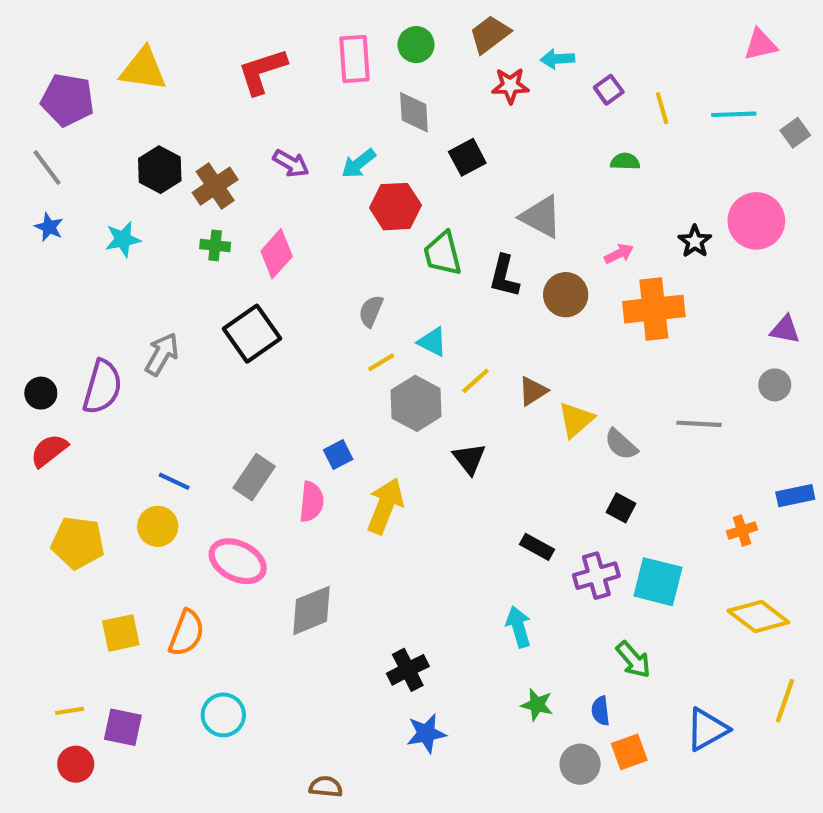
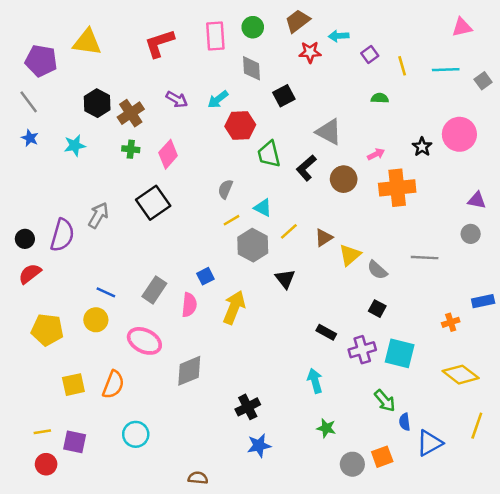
black L-shape: (504, 276) -> (306, 168), turned 35
blue semicircle: (601, 711) -> (405, 422), moved

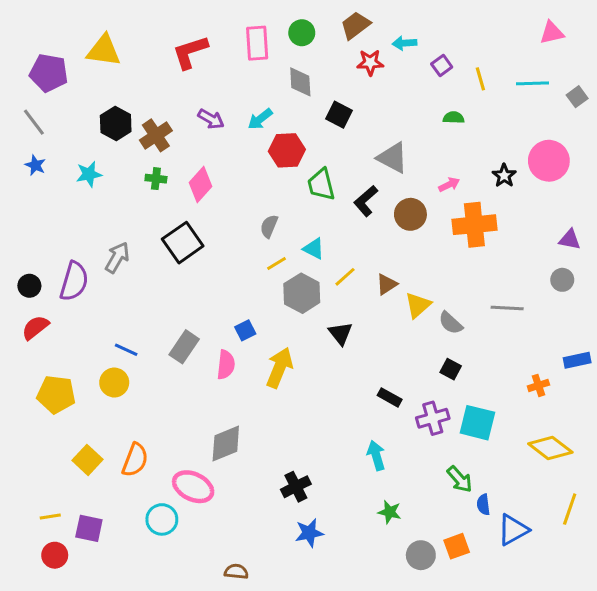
black square: (284, 96) -> (339, 115), turned -35
pink ellipse: (144, 341) -> (193, 487), moved
yellow square: (73, 385) -> (87, 460), turned -35

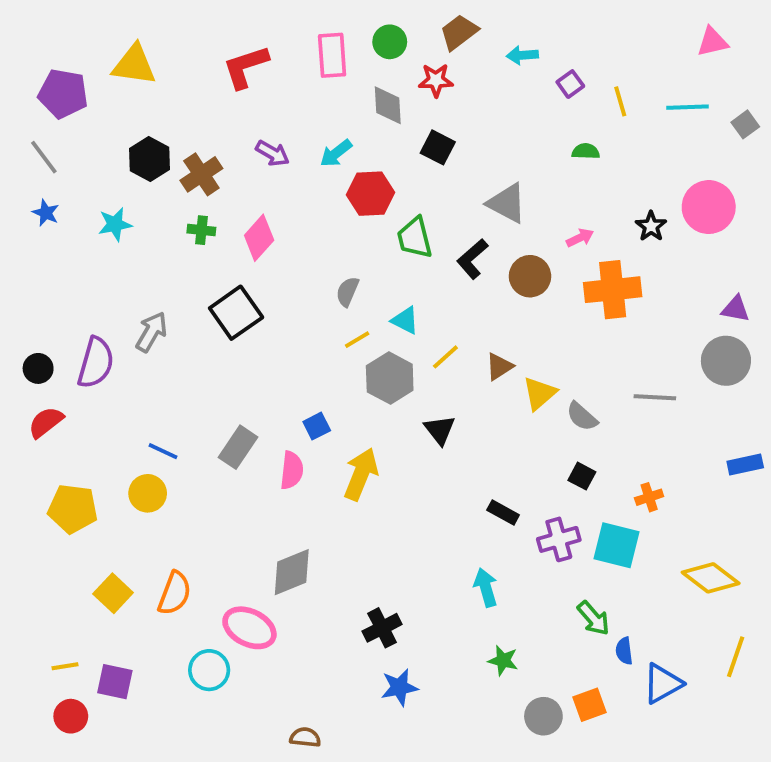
red star: (370, 63) -> (436, 80), moved
gray circle: (562, 280) -> (726, 361), size x1.6
orange cross: (538, 385) -> (649, 497), moved

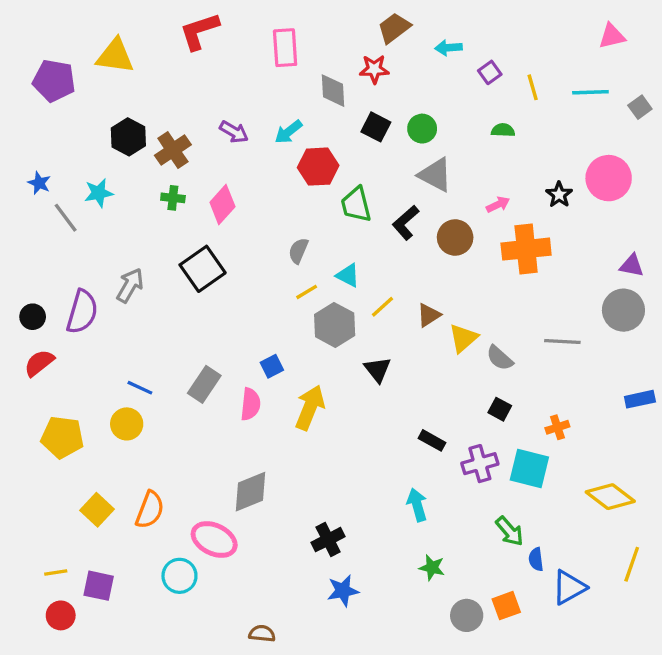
green circle: (390, 42) -> (422, 129), moved
red L-shape: (246, 67) -> (199, 31), moved
gray line: (44, 157) -> (66, 218), moved

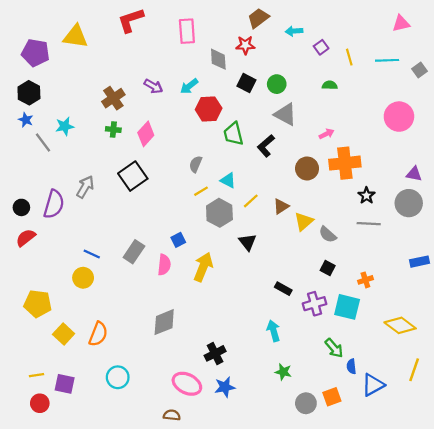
black hexagon: (128, 137) -> (29, 93), moved
black star: (559, 195) -> (367, 196), moved
brown circle: (455, 237) -> (307, 168), moved
yellow pentagon: (62, 437) -> (38, 304), moved
pink ellipse: (214, 540) -> (187, 384), moved

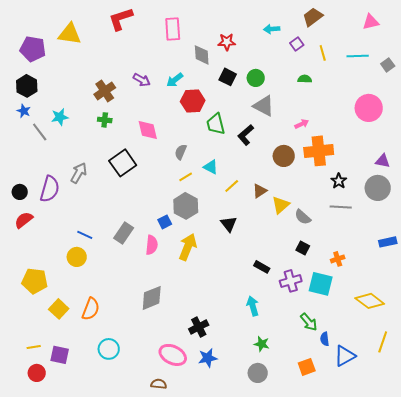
brown trapezoid: (258, 18) -> (313, 17), moved
pink diamond: (146, 134) -> (148, 130), moved, turned -55
gray hexagon: (219, 213) -> (186, 206), moved
gray circle: (306, 403) -> (258, 373), moved

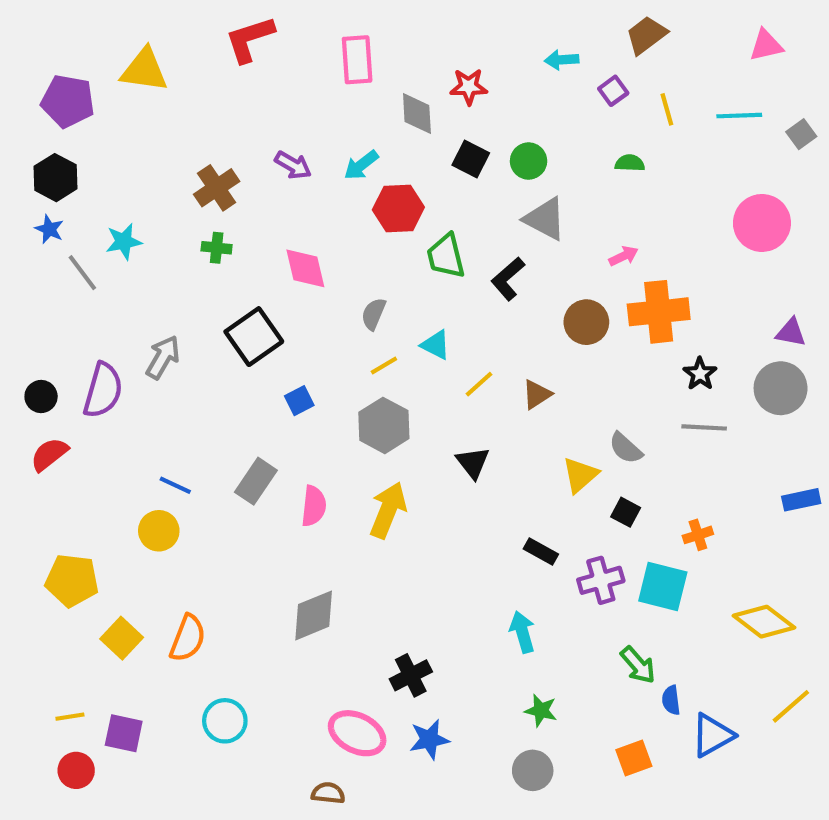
yellow triangle: (281, 205) -> (580, 475), moved
blue square: (165, 222) -> (299, 401), moved
yellow line: (383, 342) -> (791, 706), turned 30

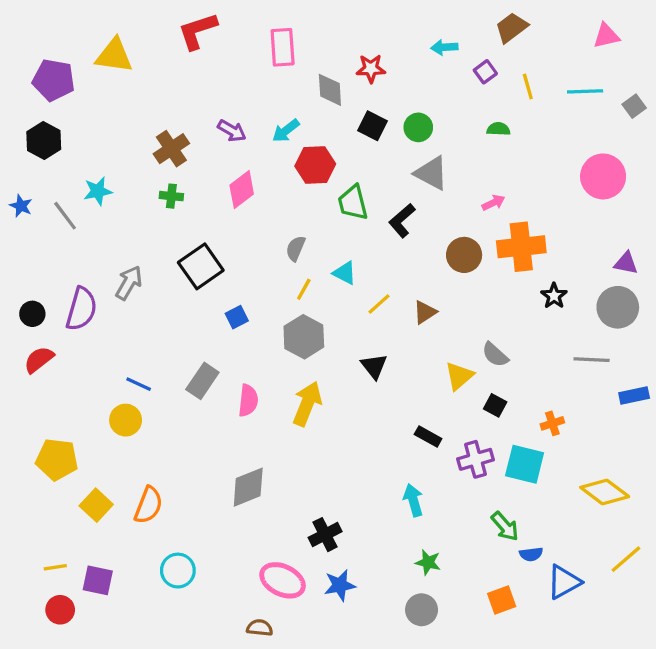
blue star: (49, 229) -> (21, 206), moved
pink diamond: (305, 268) -> (242, 190), moved, turned 66
yellow line: (384, 366) -> (304, 289), turned -30
gray line: (704, 427) -> (592, 360), moved
blue semicircle: (671, 700) -> (531, 554), turned -90

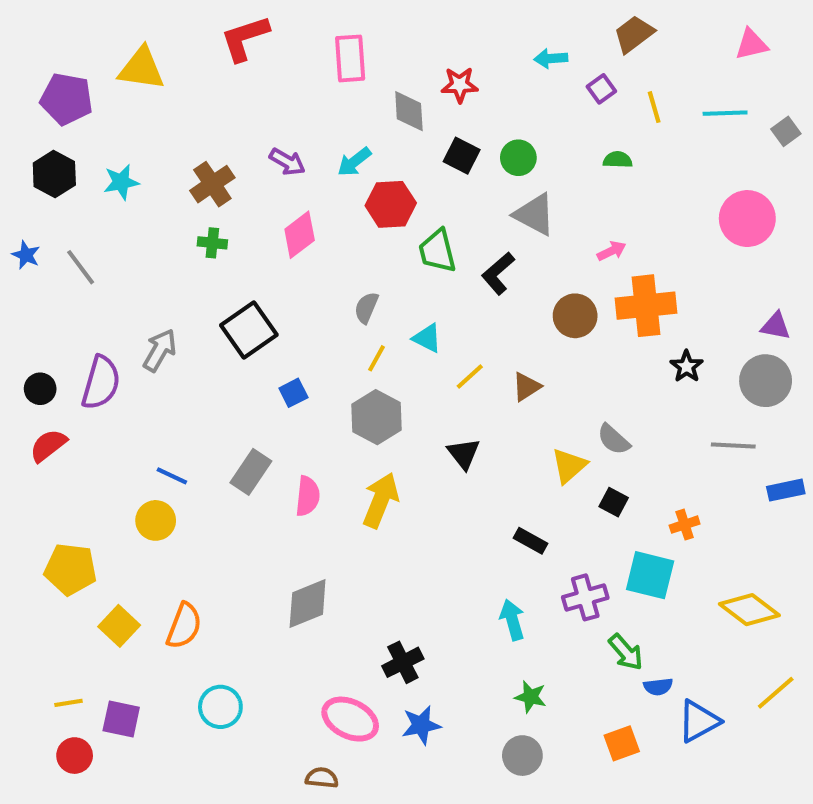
cyan star: (98, 191) -> (121, 182), moved
purple cross: (475, 459) -> (585, 597), moved

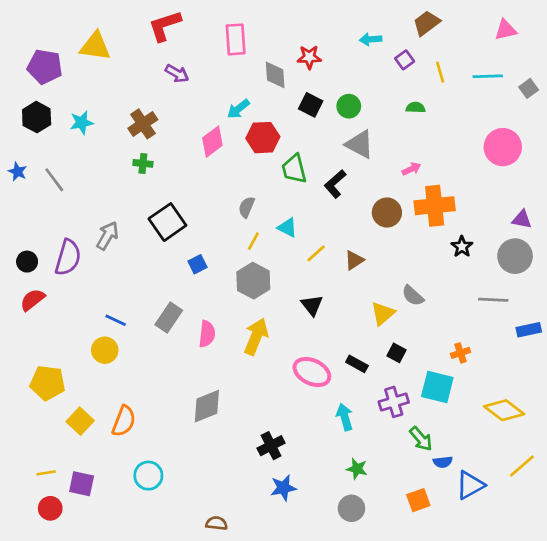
purple arrow: (287, 162) -> (177, 73), moved
pink diamond: (300, 235) -> (212, 142), moved
black square: (614, 502) -> (396, 353), moved
pink ellipse: (350, 719) -> (312, 372), moved

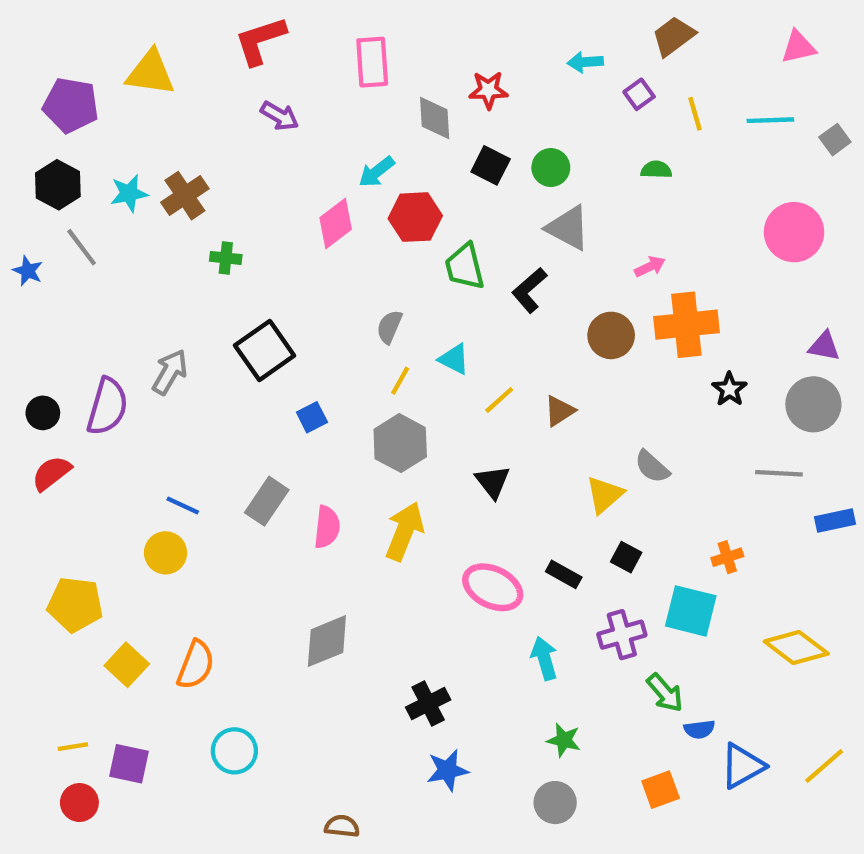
brown cross: (143, 124) -> (185, 196), moved
gray line: (54, 180) -> (82, 247), moved
yellow line: (522, 466) -> (824, 766), moved

